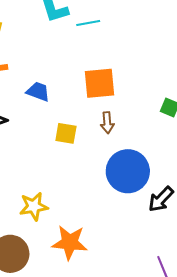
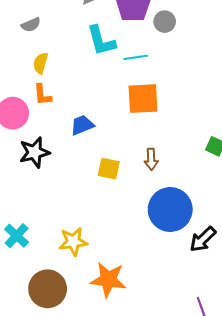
orange square: (99, 83) -> (143, 99), moved
blue trapezoid: (38, 92) -> (82, 125), turned -45

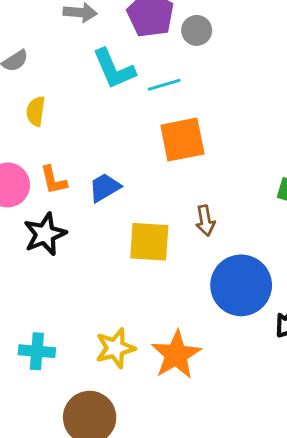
orange L-shape: (42, 95) -> (53, 180), moved
yellow square: (109, 169) -> (149, 242), size x1.4
cyan cross: (17, 236) -> (37, 351), turned -30
orange star: (108, 280) -> (176, 355), moved, turned -30

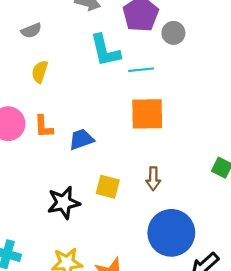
black star: (45, 234) -> (64, 203), moved
yellow square: (149, 242) -> (108, 187), size x0.7

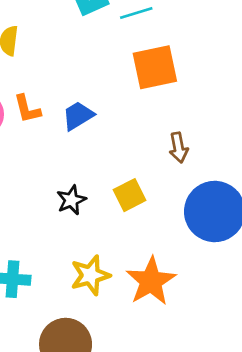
yellow square: (108, 187) -> (130, 195), moved, turned -30
black star: (64, 203) -> (71, 200), size x0.7

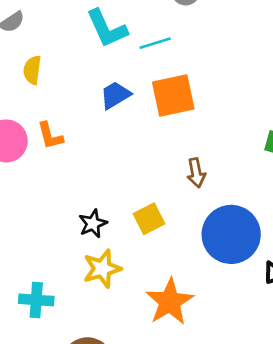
blue trapezoid: (78, 116) -> (115, 95), moved
yellow star: (90, 275) -> (102, 269), moved

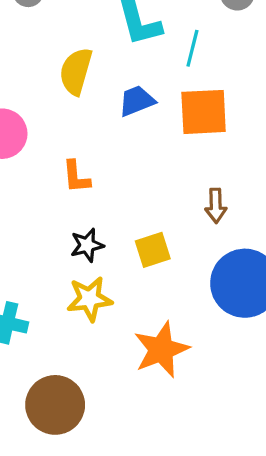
cyan line: (155, 43) -> (192, 48), turned -68
yellow semicircle: (32, 70) -> (76, 71), moved, size x1.4
orange L-shape: (50, 136) -> (76, 177), moved

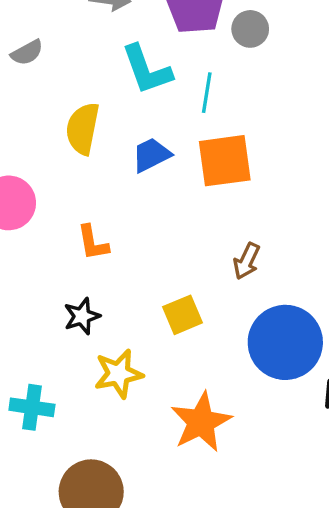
brown arrow: (216, 206) -> (247, 261), turned 32
black star: (87, 245) -> (82, 316), moved

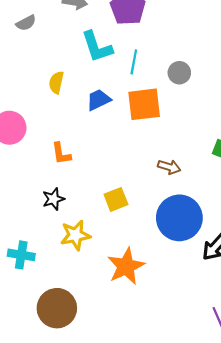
gray circle: (250, 29) -> (179, 73), moved
gray semicircle: (27, 53) -> (26, 23), moved
yellow semicircle: (83, 129) -> (56, 82), size x0.7
brown arrow: (247, 261) -> (169, 167), moved, turned -100

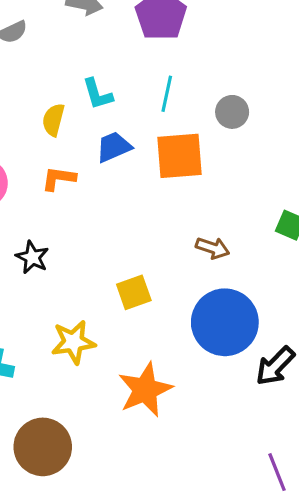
cyan L-shape: (97, 47) -> (98, 94), moved, size x0.7
orange L-shape: (61, 153) -> (59, 178), moved, turned 105
black star: (53, 199) -> (32, 257), moved, turned -30

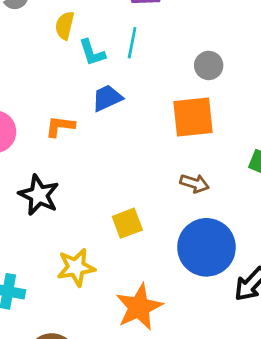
cyan line: (167, 94) -> (132, 43), moved
yellow semicircle: (53, 120) -> (65, 26), moved
orange square: (180, 156) -> (193, 117), moved
black star: (32, 257) -> (39, 195), size x1.4

